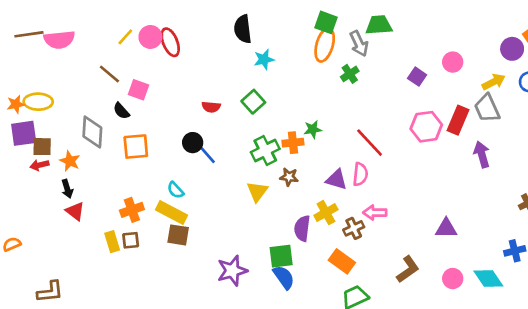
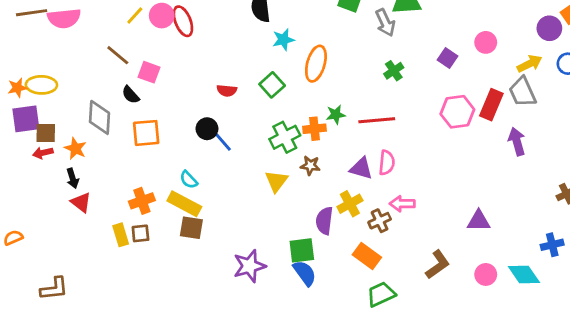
orange ellipse: (325, 45) -> (316, 64), moved
green cross: (350, 74) -> (394, 71), moved
red line: (370, 143) -> (377, 120), moved, turned -52

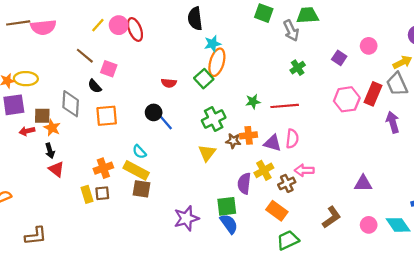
orange ellipse: (316, 64) -> (217, 62), moved
orange cross: (315, 129) -> (249, 135), moved
brown square: (46, 133) -> (42, 116), moved

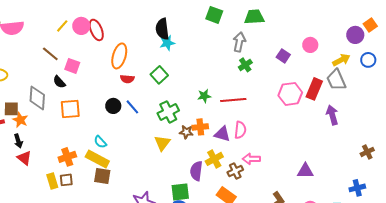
black semicircle: (195, 19) -> (162, 29), moved
gray arrow: (291, 31) -> (239, 42), moved, turned -144
orange ellipse: (217, 62) -> (119, 56), moved
blue line: (166, 122) -> (132, 107), moved

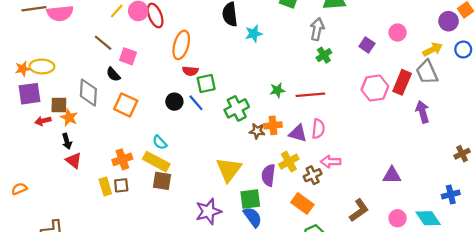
cyan star: (167, 43) -> (254, 34), moved
green square: (159, 75) -> (206, 83), moved, turned 30
orange square: (70, 109) -> (126, 105), turned 30
yellow triangle: (162, 143) -> (229, 170), moved, size x1.4

